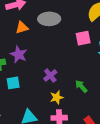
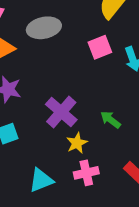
purple cross: (50, 75) -> (61, 112), size x1.5

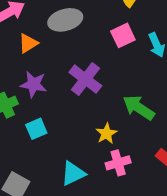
purple cross: (61, 112) -> (85, 79), moved
green arrow: (110, 120) -> (139, 108), size x1.5

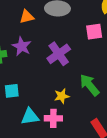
cyan square: (36, 129) -> (12, 91), moved
pink cross: (118, 163) -> (53, 118), moved

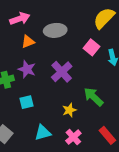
pink square: (94, 32) -> (91, 47), turned -35
cyan square: (12, 91) -> (26, 102), moved
pink cross: (53, 118) -> (73, 137), moved, turned -35

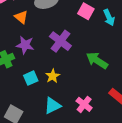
orange triangle: (28, 42) -> (21, 17), turned -48
yellow star: (69, 110) -> (53, 76), moved

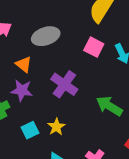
orange triangle: (21, 17) -> (24, 64), moved

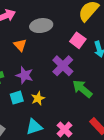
purple cross: (64, 84) -> (63, 66), moved
purple star: (22, 90) -> (25, 75), moved

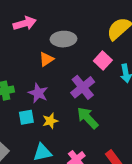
orange triangle: (20, 45) -> (46, 59), moved, turned 32
green arrow: (82, 89) -> (88, 118), moved

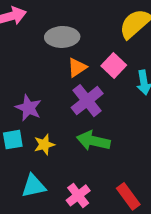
orange triangle: (46, 59) -> (77, 68), moved
green arrow: (88, 118) -> (93, 141), turned -35

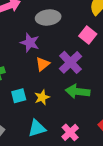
orange triangle: (77, 68) -> (43, 64), moved
purple star: (28, 108) -> (30, 43), moved

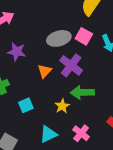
gray ellipse: (48, 18) -> (59, 38), moved
purple star: (30, 43) -> (17, 52), moved
yellow star: (42, 97) -> (62, 106), moved

